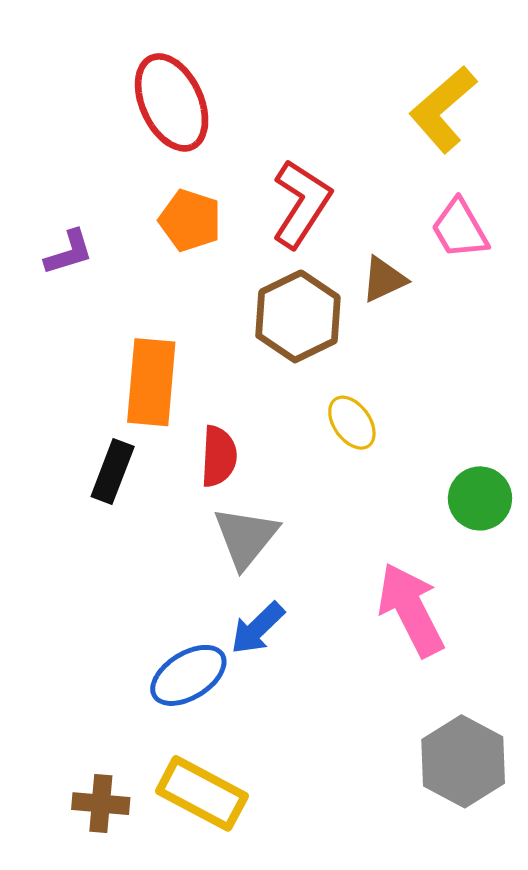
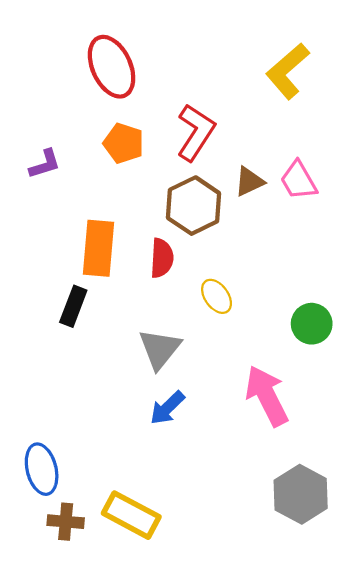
pink trapezoid: (460, 229) -> (299, 180), moved
yellow ellipse: (352, 423) -> (217, 296), moved
red semicircle: (219, 456) -> (162, 258), moved
blue ellipse: (188, 675) -> (42, 469), moved, turned -72

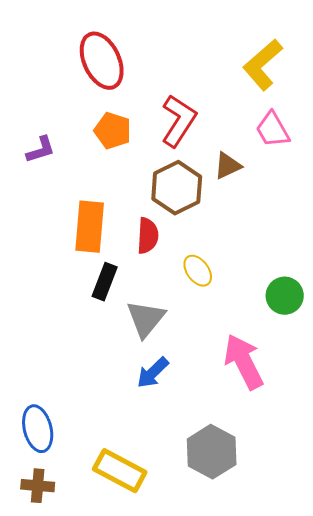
pink trapezoid: (299, 180) -> (273, 130), moved
black rectangle: (73, 306) -> (105, 282), moved
gray hexagon: (301, 494) -> (212, 452), moved
brown cross: (66, 522) -> (38, 486), moved

